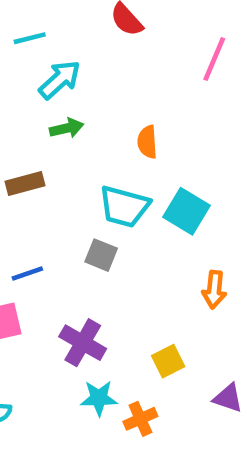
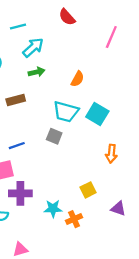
orange semicircle: (147, 142) -> (77, 79), turned -147
purple cross: (83, 343) -> (20, 193), moved, turned -30

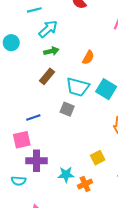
brown rectangle: (16, 100) -> (47, 76), moved, turned -35

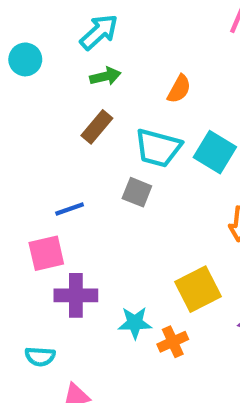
yellow square: (98, 158) -> (198, 289), size x1.5
cyan semicircle: (19, 181) -> (40, 356), moved

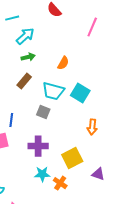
blue line: (70, 209) -> (11, 120), turned -64
purple cross: (76, 295) -> (38, 146), moved
orange cross: (173, 342) -> (60, 183), turned -32

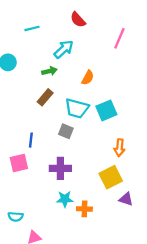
cyan arrow: (25, 36) -> (64, 49), moved
cyan square: (80, 93) -> (106, 110), turned 36
yellow square: (72, 158) -> (111, 177), moved
orange cross: (60, 183) -> (84, 209), turned -32

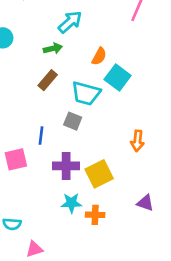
cyan square: (106, 110) -> (118, 77), moved, turned -30
blue line: (31, 140) -> (41, 136), moved
yellow square: (111, 177) -> (99, 174), moved

